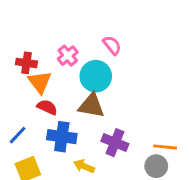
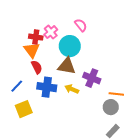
red cross: (26, 63) -> (36, 37), moved
red semicircle: (47, 107) -> (37, 67), turned 40
purple cross: (115, 143) -> (92, 78), moved
yellow arrow: (84, 166) -> (72, 89), moved

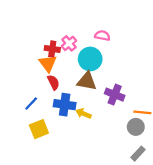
pink semicircle: (81, 25) -> (102, 36), turned -40
yellow arrow: (72, 89) -> (83, 114), moved

